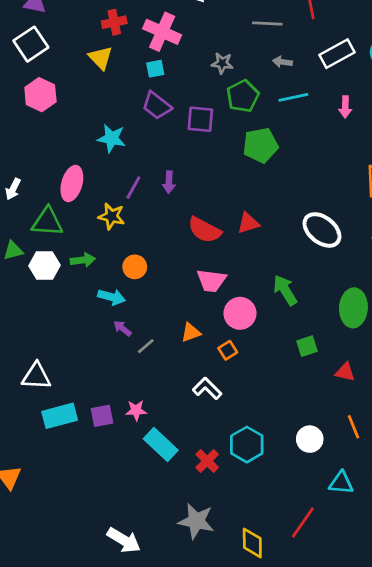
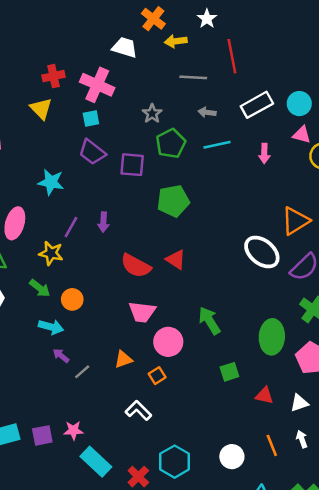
gray star: (222, 63) -> (152, 114), turned 30
green pentagon: (260, 145) -> (173, 201), moved
red triangle: (248, 223) -> (176, 259), turned 50
white ellipse: (322, 230) -> (262, 252), moved
green arrow: (83, 260) -> (40, 288), moved, turned 45

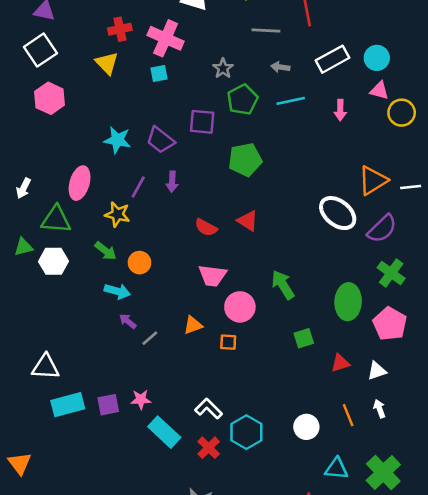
purple trapezoid: (92, 152) -> (160, 140), moved
red semicircle: (136, 266) -> (206, 227), size x0.7
orange square: (157, 376) -> (228, 342), turned 35
red triangle: (264, 395) -> (340, 363), turned -30
white L-shape: (138, 410) -> (209, 409), moved

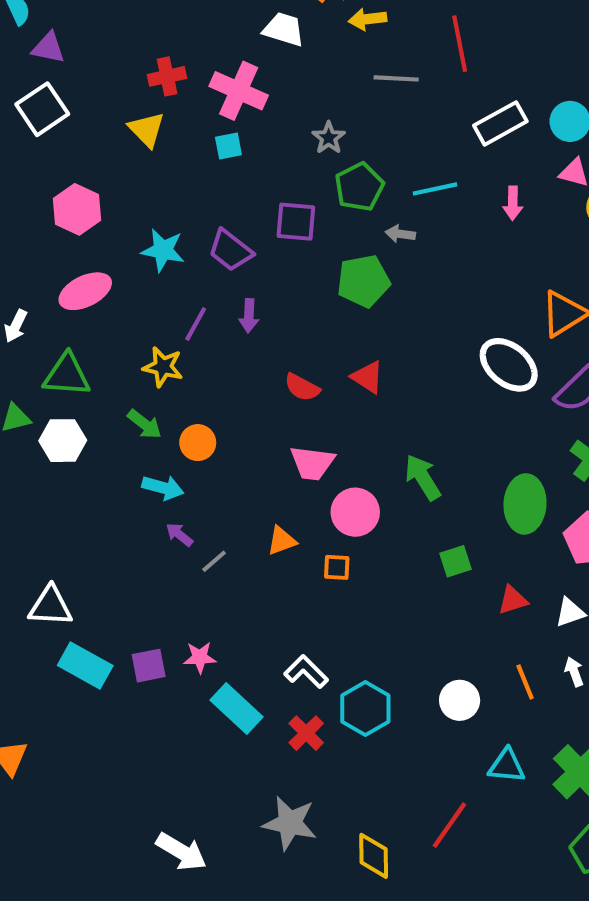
gray arrow: (280, 67) -> (400, 234), moved
pink hexagon: (50, 98) -> (77, 209), moved
pink ellipse: (80, 183) -> (85, 291), moved, turned 48
cyan rectangle: (68, 405) -> (85, 666), turned 44

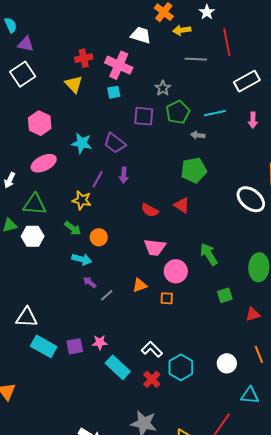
purple square: (296, 222) -> (144, 116), moved
green pentagon: (363, 281) -> (194, 170), moved

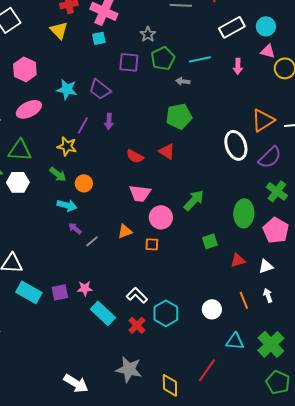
white ellipse: (251, 199) -> (236, 145), turned 32
green arrow: (209, 254) -> (194, 200), turned 75

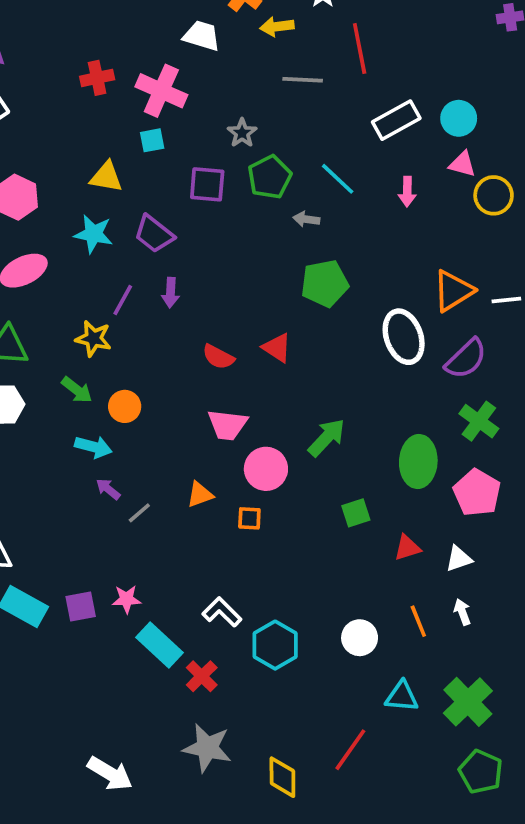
yellow triangle: (59, 30) -> (106, 177), moved, turned -36
cyan line: (200, 59) -> (338, 179), turned 55
green pentagon: (179, 116) -> (325, 283), moved
red cross: (137, 325) -> (202, 676), moved

